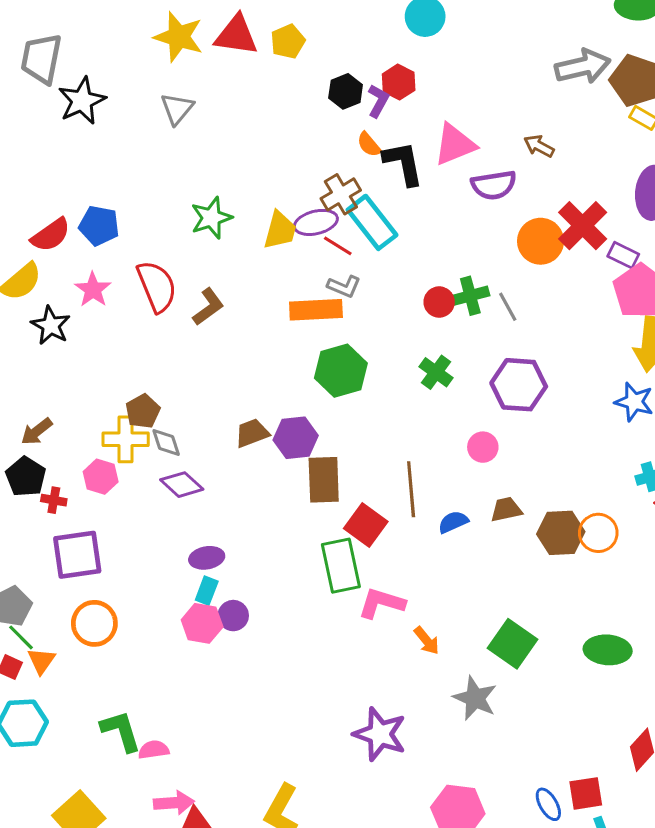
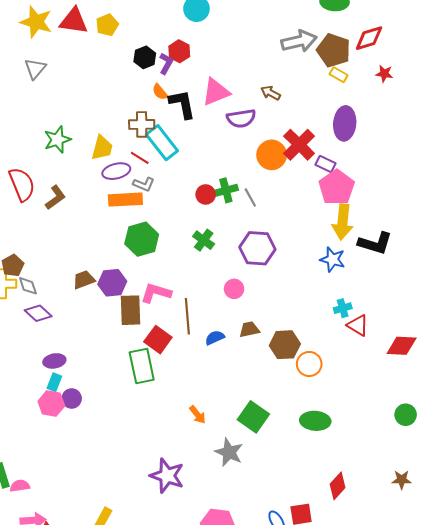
brown cross: (341, 194) -> (142, 124), turned 30
purple ellipse: (316, 222) -> (116, 171), moved
orange circle: (598, 533) -> (309, 364), moved
pink L-shape: (381, 603) -> (156, 293), moved

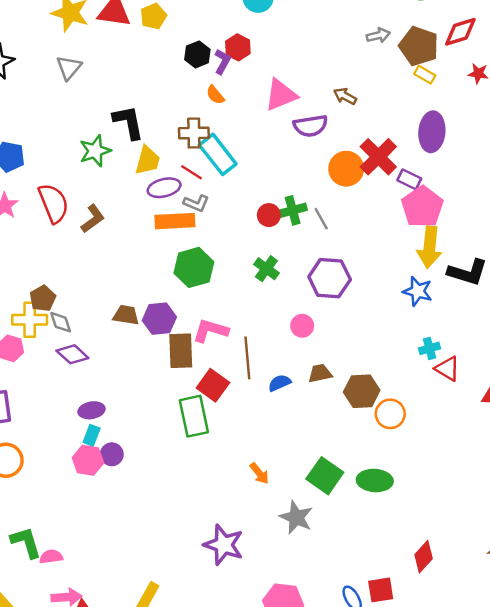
gray arrow: (299, 41) -> (378, 35), size x0.6
black L-shape: (182, 104) -> (128, 122), moved
brown trapezoid: (84, 280) -> (126, 315), turned 30
green ellipse: (315, 421) -> (375, 480), moved

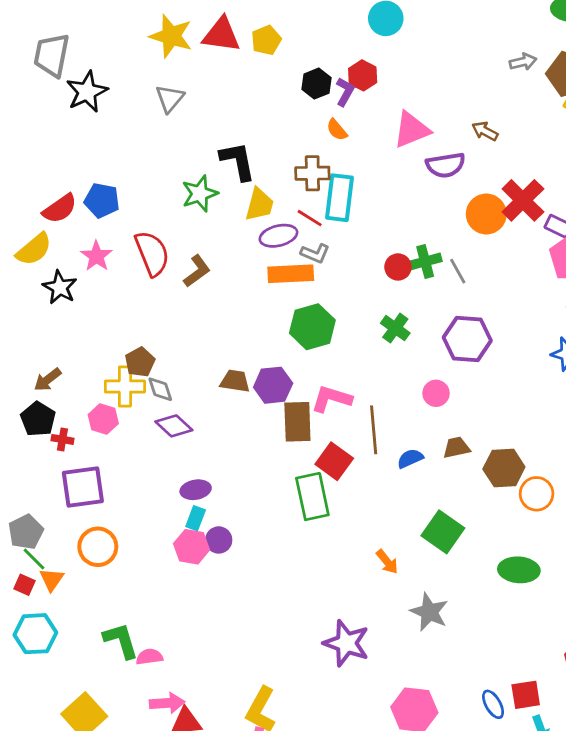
cyan rectangle: (218, 154) -> (340, 198), turned 45
green square: (325, 476) -> (443, 532), moved

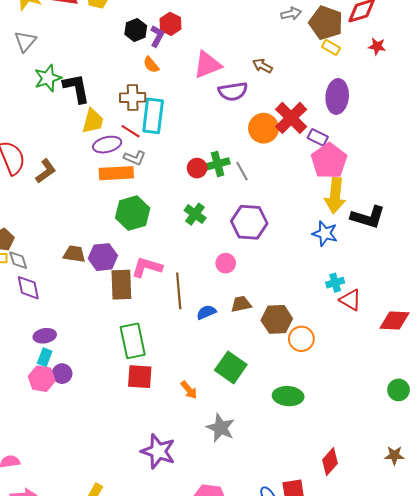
green star: (200, 194) -> (48, 78), moved
purple diamond: (174, 426) -> (28, 288), turned 36
red square: (334, 461) -> (140, 377), moved, turned -32

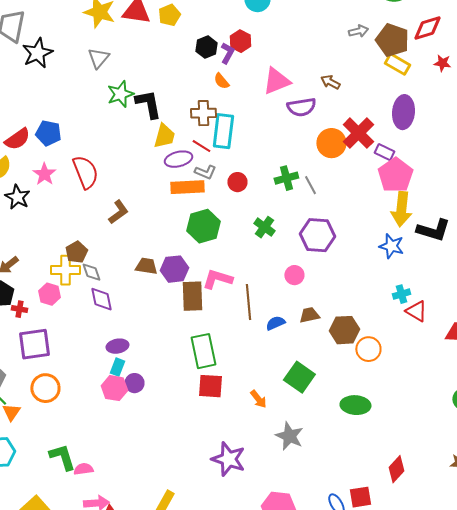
yellow rectangle: (331, 47) -> (397, 64), size x1.4
red circle: (197, 168) -> (237, 182), moved
brown L-shape: (46, 171) -> (118, 212), moved

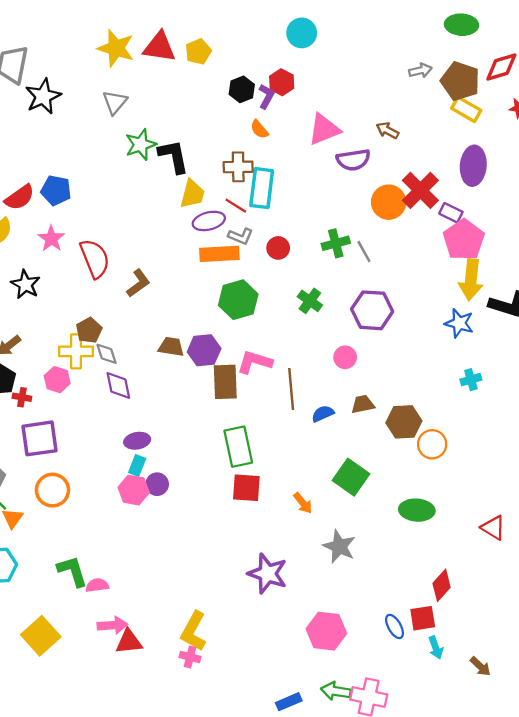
red semicircle: (85, 172) -> (95, 259), moved
black star: (17, 197) -> (25, 284), moved
red triangle: (416, 311) -> (493, 528), moved
red diamond: (396, 469) -> (442, 585), moved

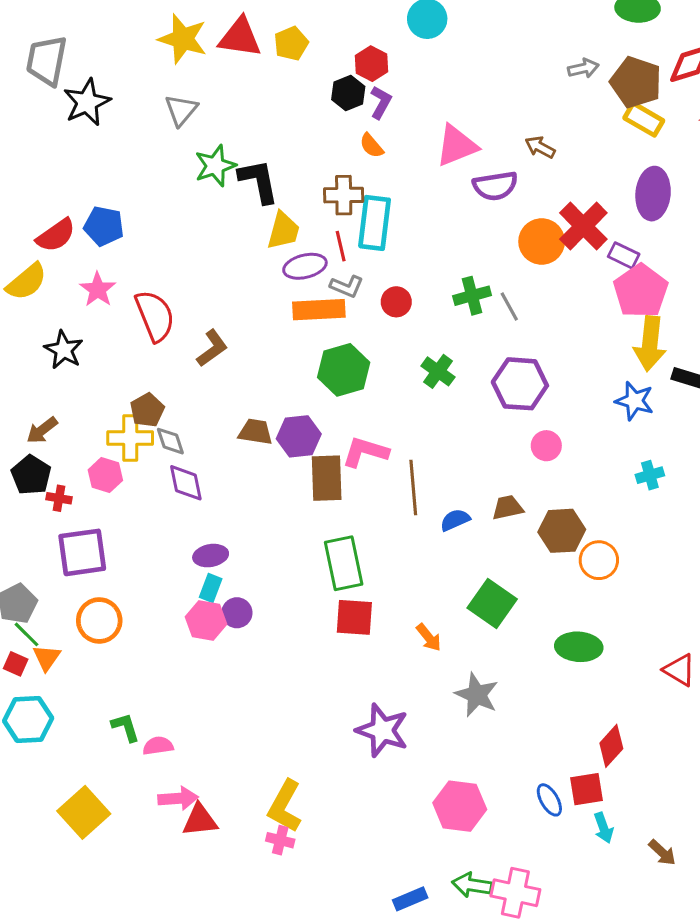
red hexagon: (282, 82) -> (371, 64), moved
red line: (236, 206) -> (341, 246), turned 45
pink circle: (345, 357) -> (546, 446), moved
green L-shape: (72, 571) -> (126, 727), size x0.7

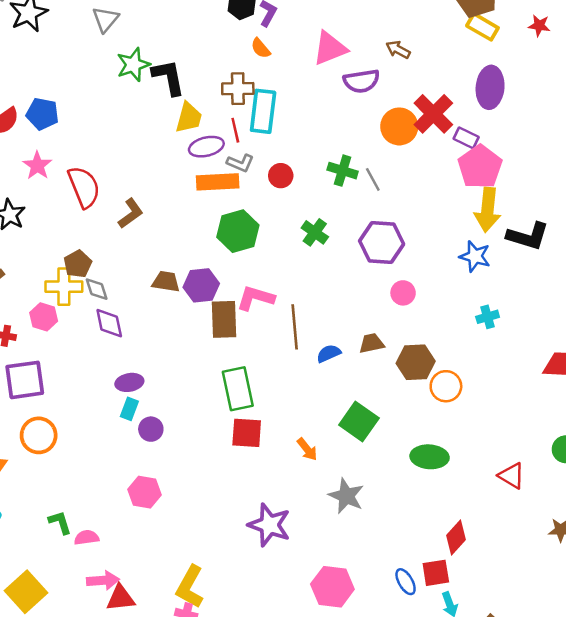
green cross: (472, 296) -> (343, 171), turned 32
pink hexagon: (206, 620) -> (145, 492), moved

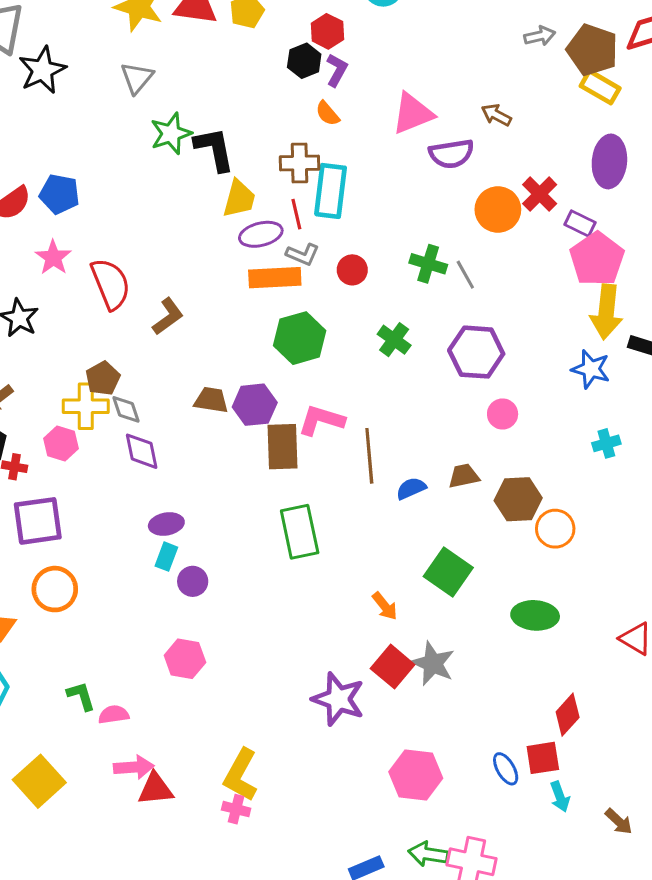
red cross: (433, 114) -> (540, 194), size x0.7
red square: (247, 433) -> (393, 667), moved, turned 36

